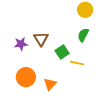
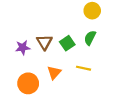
green square: (62, 52) -> (67, 43), moved
orange triangle: (50, 84) -> (54, 73), moved

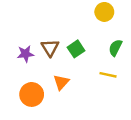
green semicircle: (90, 38) -> (115, 48), moved
yellow line: (84, 68) -> (108, 75), moved

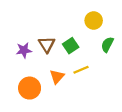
yellow circle: (104, 12) -> (94, 21), moved
yellow line: (108, 75) -> (81, 70), moved, turned -35

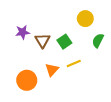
purple star: (24, 50) -> (23, 32), moved

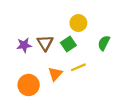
yellow circle: (85, 19) -> (78, 23), moved
purple star: (23, 32) -> (24, 45), moved

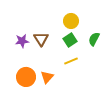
green square: (68, 44) -> (70, 40), moved
orange triangle: (55, 74) -> (47, 77), moved

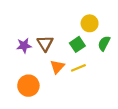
yellow circle: (71, 21) -> (90, 23), moved
orange triangle: (47, 77) -> (57, 67), moved

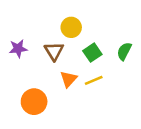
yellow circle: (90, 23) -> (71, 27), moved
purple star: (24, 46) -> (18, 49), moved

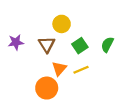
orange circle: (34, 102) -> (47, 88), moved

